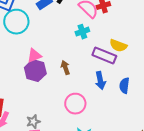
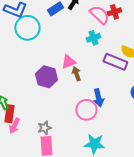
pink triangle: (34, 56) -> (68, 62), moved
blue arrow: (100, 81) -> (98, 98), moved

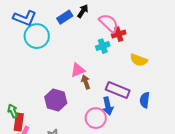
red cross: (114, 12) -> (119, 34), moved
purple rectangle: (115, 62) -> (118, 90), moved
purple hexagon: (46, 77) -> (56, 100), moved

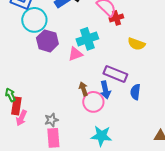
cyan cross: (103, 46) -> (87, 39), moved, size x1.5
brown arrow: (86, 82) -> (83, 89), moved
purple hexagon: (56, 100) -> (47, 41), moved
blue semicircle: (145, 100) -> (135, 92), moved

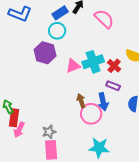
red cross: (116, 18) -> (114, 66), moved, turned -32
cyan circle: (34, 20) -> (57, 31), moved, size x0.7
cyan cross: (87, 39) -> (93, 62), moved
purple rectangle: (115, 74) -> (113, 86), size x0.6

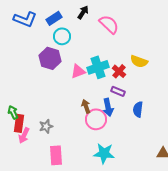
blue rectangle: (60, 13) -> (54, 18), moved
gray star: (49, 132) -> (46, 126), moved

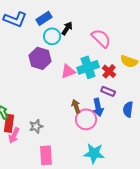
black arrow: (83, 12) -> (67, 28), moved
pink semicircle: (109, 24) -> (101, 38), moved

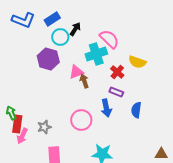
cyan cross: (88, 67) -> (96, 54), moved
brown arrow: (76, 106) -> (84, 81), moved
pink circle: (86, 119) -> (81, 120), moved

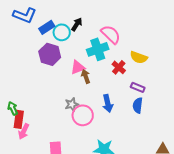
blue rectangle: (52, 19) -> (47, 27), moved
purple rectangle: (116, 92) -> (138, 87), moved
gray star: (44, 127) -> (72, 104), moved

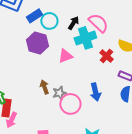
black arrow: (77, 24) -> (73, 23), moved
brown arrow: (86, 76) -> (44, 87), moved

